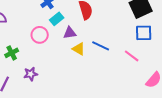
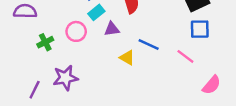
yellow triangle: (79, 49) -> (127, 58), moved
green cross: (12, 53) -> (45, 42), moved
purple star: (31, 74) -> (65, 78), size x1.5

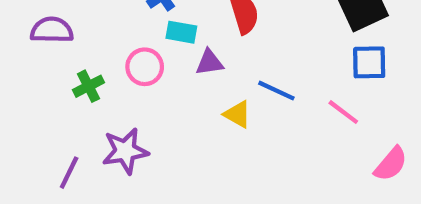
cyan rectangle: (96, 12) -> (181, 32), turned 49

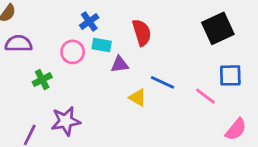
blue square: (369, 62) -> (230, 75), moved
pink circle: (145, 67) -> (73, 52), moved

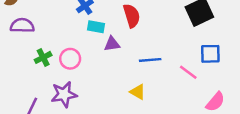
pink circle: (73, 52) -> (70, 59), moved
blue line: (163, 82) -> (150, 60), turned -30
yellow triangle: (138, 98) -> (138, 92), moved

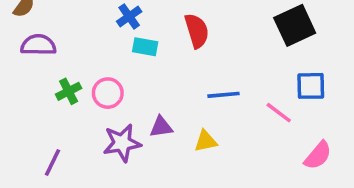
purple triangle: (112, 44) -> (161, 127), moved
yellow triangle: (138, 92) -> (206, 141), turned -42
purple star: (64, 94) -> (122, 143), moved

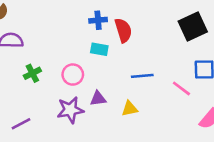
blue cross: (129, 16) -> (98, 20), moved, turned 30
cyan rectangle: (145, 47) -> (99, 49), moved
pink circle: (108, 93) -> (73, 75), moved
purple line: (53, 163) -> (21, 124), turned 36

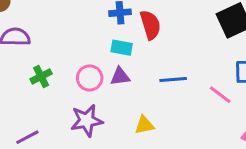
purple triangle: (98, 99) -> (120, 76), moved
yellow triangle: (130, 109) -> (144, 125), moved

